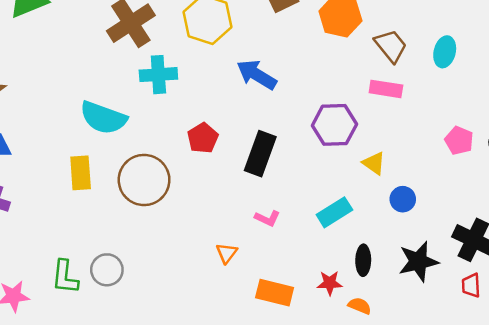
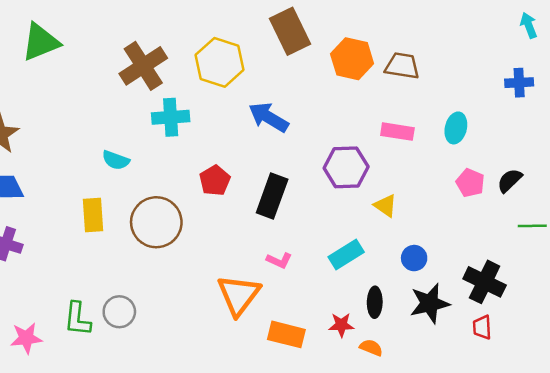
brown trapezoid: (391, 46) -> (402, 66), moved, turned -42
cyan ellipse: (445, 52) -> (456, 128), moved
cyan semicircle: (103, 118) -> (116, 160), size x0.6
blue circle: (403, 199) -> (414, 258), moved
orange triangle: (227, 253) -> (239, 295), size x2.0

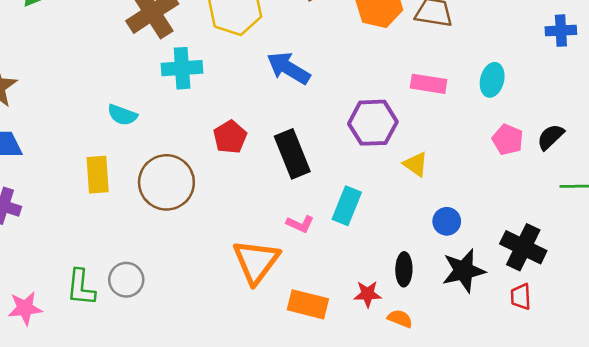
black rectangle: (272, 196) -> (292, 154), turned -42
cyan rectangle: (346, 254) -> (347, 206), moved, turned -36

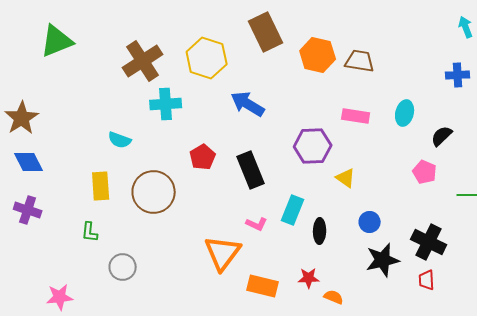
black semicircle: (551, 137) -> (442, 136), moved
pink pentagon: (508, 140) -> (425, 172), moved
black ellipse: (404, 269) -> (320, 231), moved
green L-shape: (81, 287) -> (90, 232), moved, size x0.7
pink star: (25, 308) -> (60, 297), moved

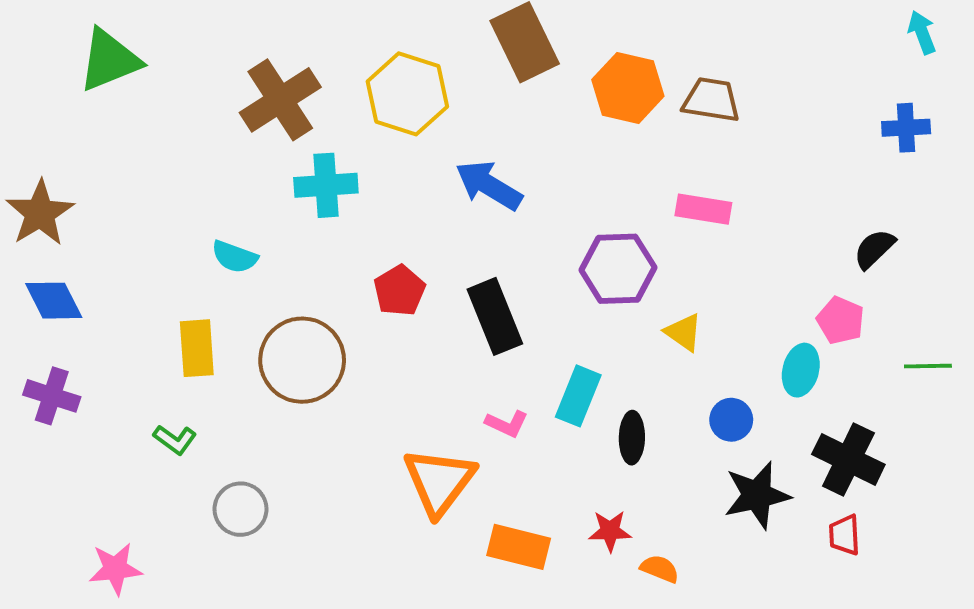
cyan ellipse: (405, 113) -> (801, 370), moved
green L-shape: (90, 232) -> (175, 440), turned -60

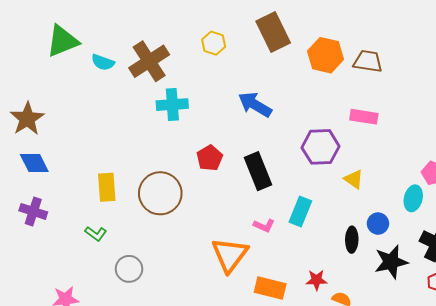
yellow hexagon: (407, 94) -> (214, 43), moved, size x0.6
cyan semicircle: (235, 257) -> (103, 62), moved
black ellipse: (632, 438) -> (352, 240), moved

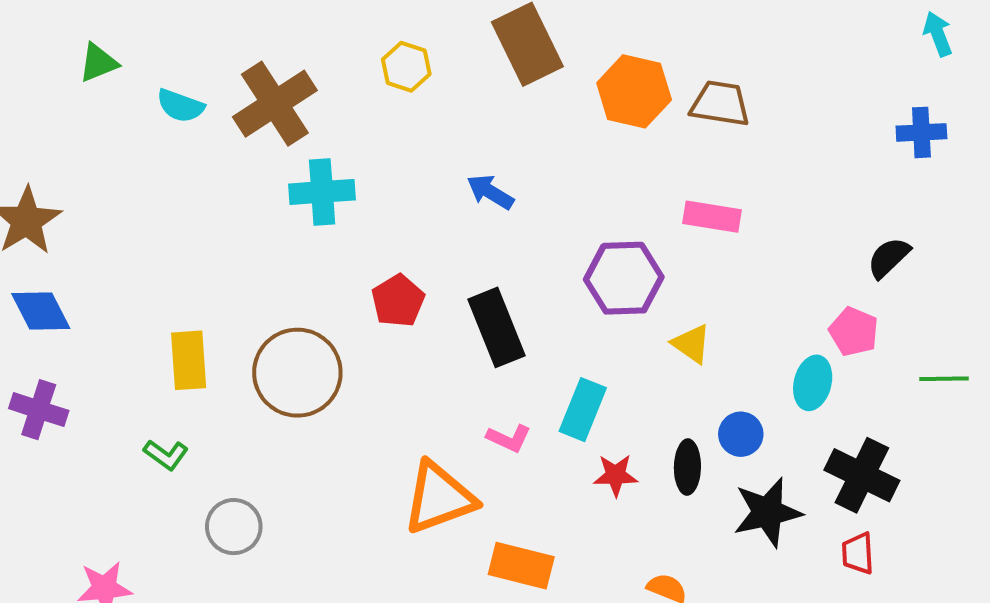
green triangle: (62, 41) -> (98, 63), size x0.6
blue arrow: (255, 105) -> (490, 192), size x0.7
orange triangle: (230, 255) -> (439, 498), turned 33
red star: (316, 280) -> (616, 475), moved

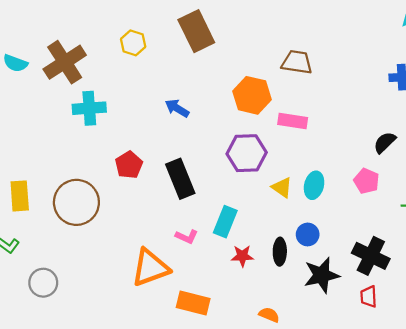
orange hexagon: (634, 91) -> (252, 95), moved
cyan ellipse: (813, 383) -> (314, 185), moved

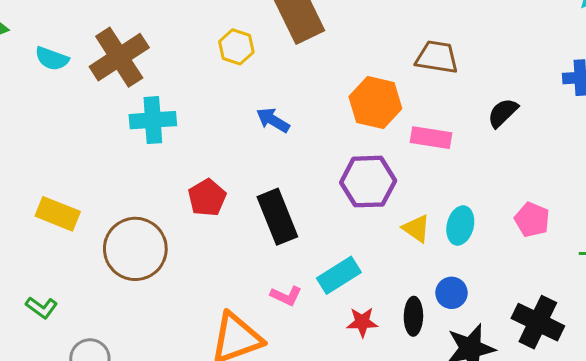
yellow hexagon: (133, 43) -> (236, 47), moved
black semicircle: (385, 142) -> (503, 113), moved
yellow rectangle: (20, 196) -> (58, 214), moved, turned -64
cyan rectangle: (225, 222) -> (339, 275), turned 36

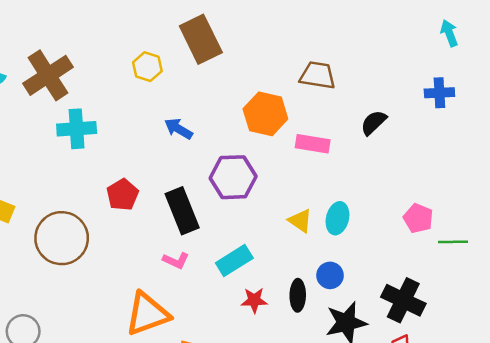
purple hexagon: (368, 182) -> (233, 177), moved
pink pentagon: (532, 220) -> (418, 218), moved
pink L-shape: (286, 296) -> (176, 260), moved

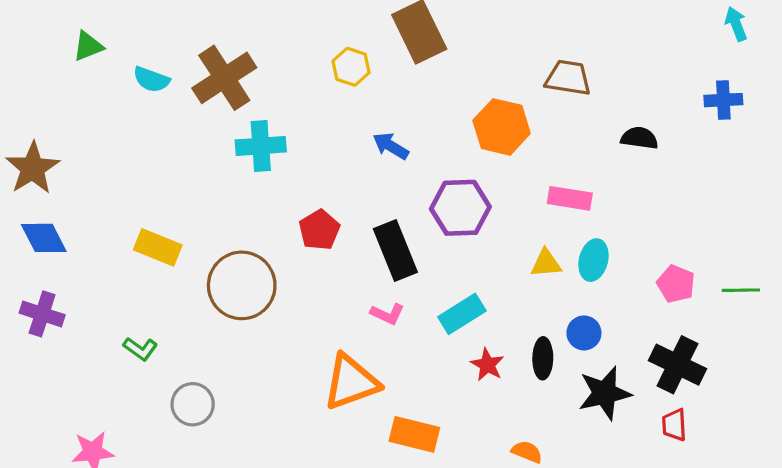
black semicircle: (374, 123) -> (639, 138), turned 52
pink rectangle: (313, 144) -> (570, 198), moved
pink pentagon: (418, 218) -> (676, 284), moved
yellow triangle: (300, 221) -> (546, 263), turned -40
red star: (254, 300) -> (487, 365), turned 30

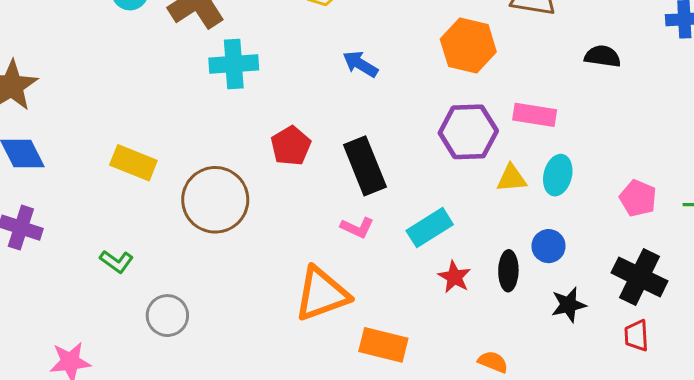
purple hexagon: (460, 208) -> (468, 132), moved
black star: (605, 393) -> (569, 305), size x0.7

